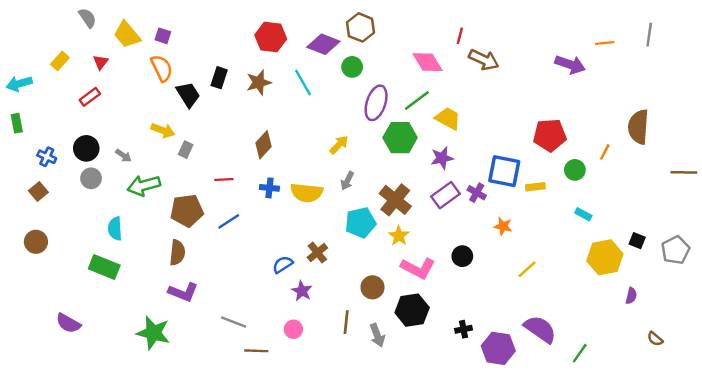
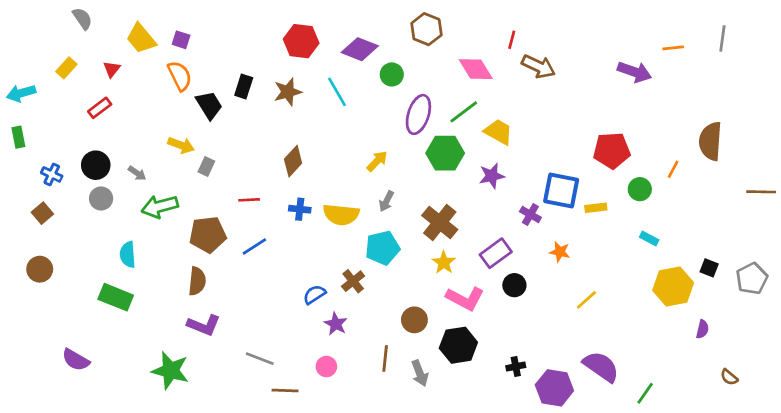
gray semicircle: (87, 18) -> (82, 18), moved
brown hexagon: (361, 27) -> (426, 29), moved
purple rectangle: (446, 195) -> (496, 253), moved
cyan pentagon: (361, 223) -> (382, 248), moved

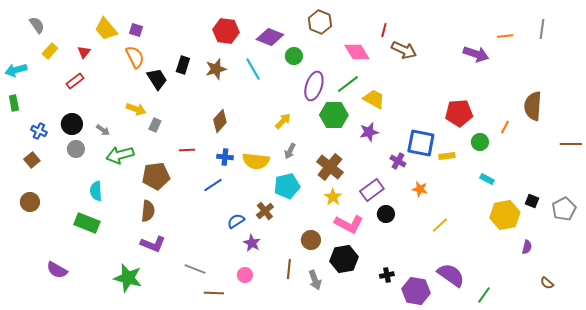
gray semicircle: (82, 18) -> (37, 25), moved
blue line: (254, 247) -> (213, 185), moved

